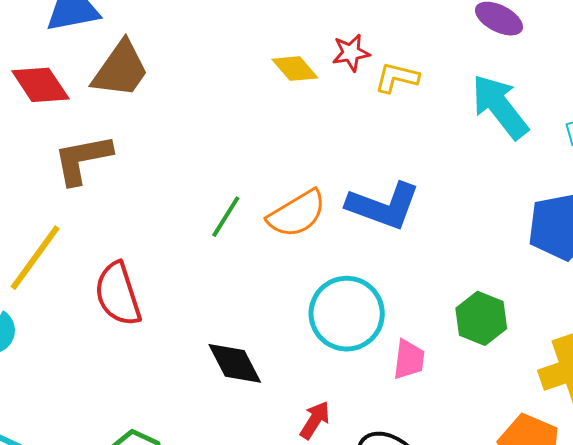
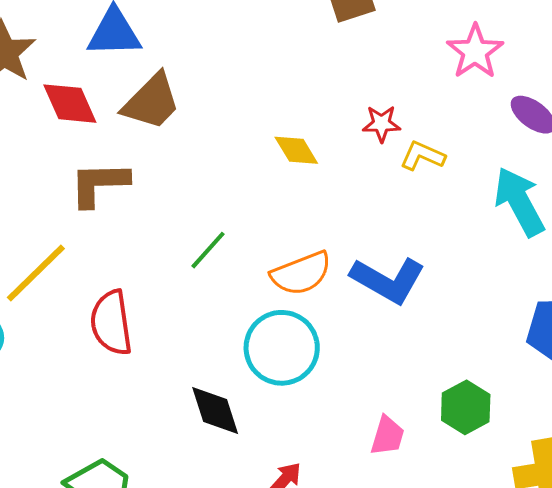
yellow diamond: (295, 69) -> (296, 150), moved
green line: (226, 217) -> (208, 250), moved
cyan circle: (347, 314) -> (282, 348), moved

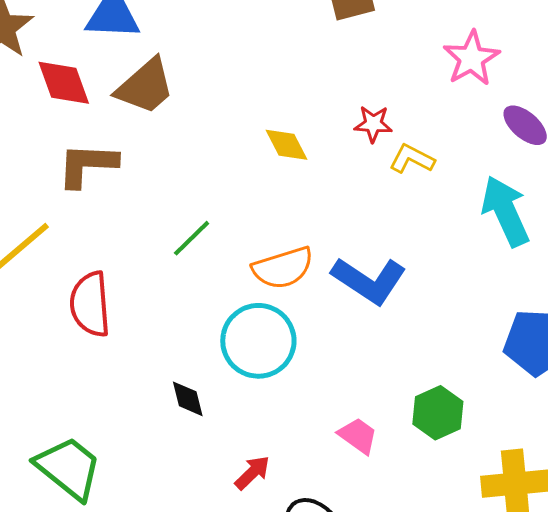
black diamond: (215, 411) -> (188, 399), size x0.7
pink trapezoid: (387, 436) -> (358, 436), turned -75

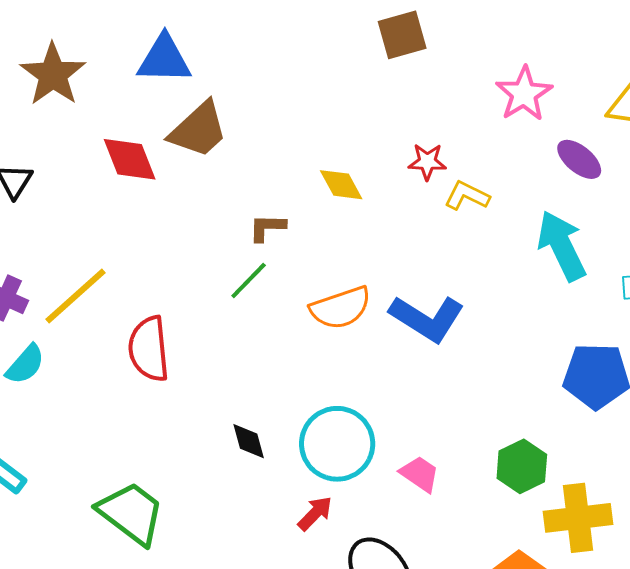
red diamond: (64, 83) -> (130, 159), moved
brown L-shape: (87, 165) -> (267, 228), moved, size x0.6
cyan circle: (258, 341) -> (337, 444), moved
green hexagon: (438, 413) -> (522, 466), moved

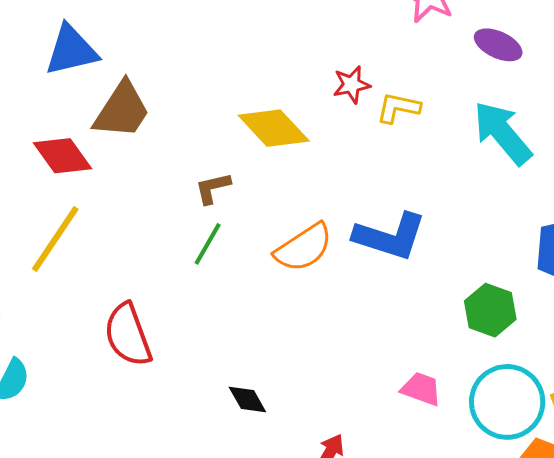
yellow diamond: (341, 185) -> (274, 128), size x1.5
yellow line: (76, 296) -> (55, 239), moved
cyan circle: (337, 444) -> (507, 402), moved
green hexagon: (522, 466) -> (490, 310), moved

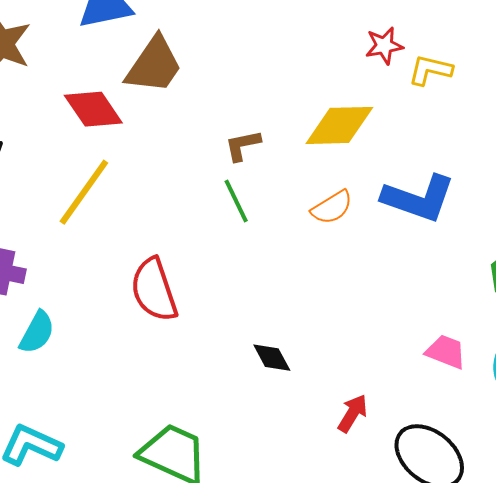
yellow diamond: (274, 128) -> (339, 125), moved, turned -50
green line: (208, 244) -> (236, 201), turned -57
orange semicircle: (304, 248) -> (332, 207), size x0.7

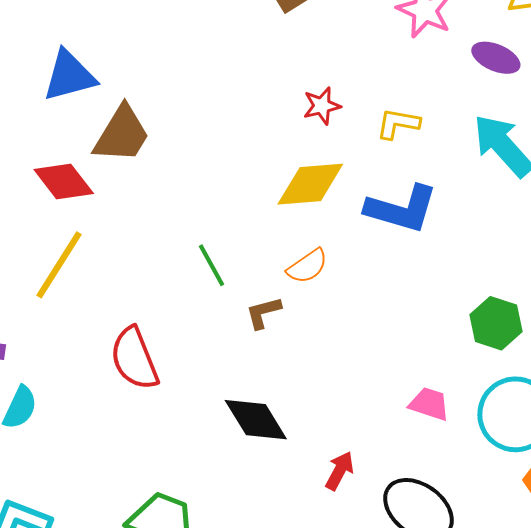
red star: (384, 46) -> (322, 106), moved
brown L-shape: (243, 145) -> (263, 313), moved
blue L-shape: (419, 198) -> (402, 209), moved
black diamond: (272, 358) -> (256, 420), size x1.6

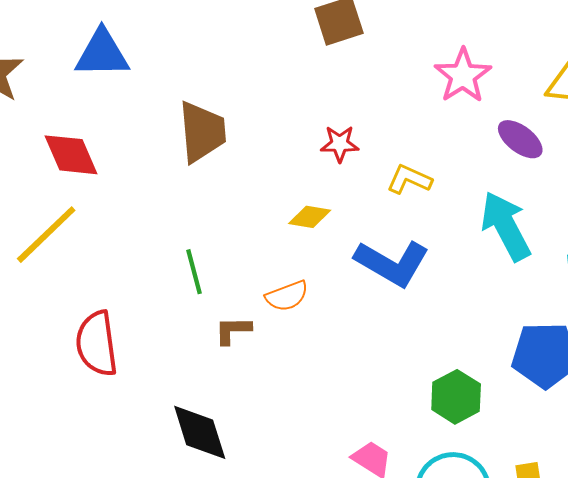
brown trapezoid: (122, 134) -> (202, 132), moved, turned -50
yellow diamond: (310, 184) -> (310, 217), size x0.6

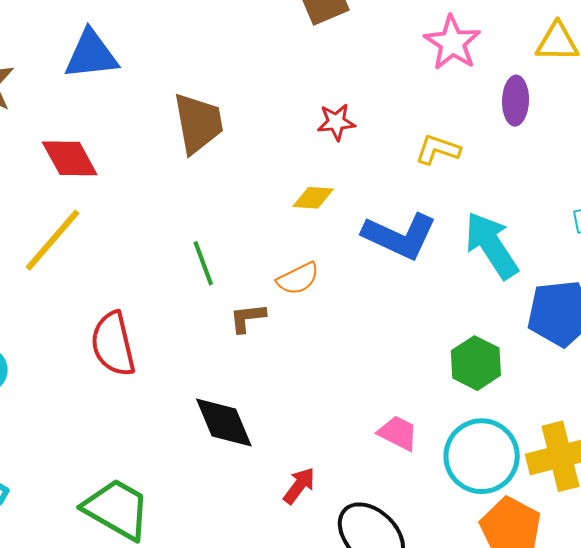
purple ellipse: (520, 139) -> (516, 101), turned 60
yellow L-shape: (409, 179) -> (438, 150), moved
cyan arrow: (506, 226) -> (491, 245), moved

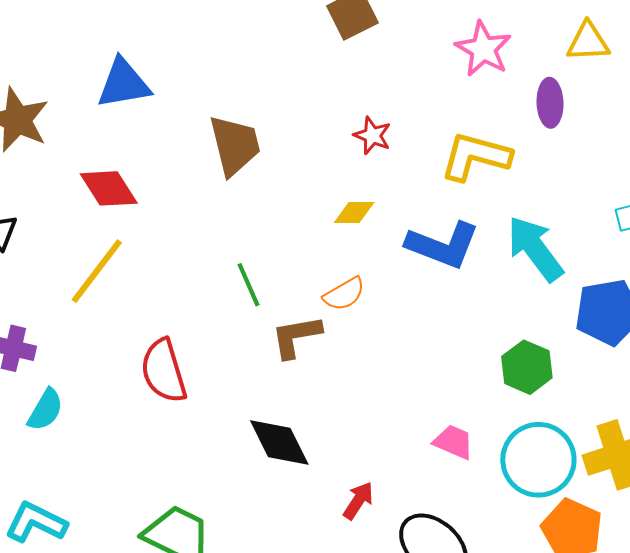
red star: (336, 122) -> (372, 135), turned 30
yellow L-shape: (438, 150) -> (476, 156), size x1.6
brown L-shape: (247, 318) -> (296, 336), size x1.4

